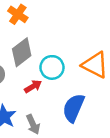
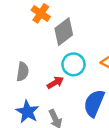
gray diamond: (22, 52) -> (64, 32), moved

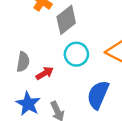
red arrow: (55, 83) -> (45, 73), moved

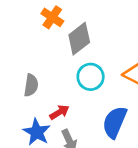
red arrow: (45, 73) -> (59, 112), moved

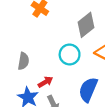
gray diamond: (79, 39) -> (86, 25), moved

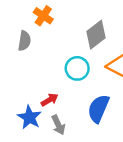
gray semicircle: (23, 61) -> (24, 41), moved

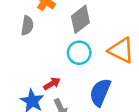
gray diamond: (96, 35) -> (80, 19), moved

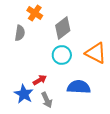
blue semicircle: (100, 92) -> (79, 87), turned 70

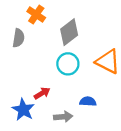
blue semicircle: (79, 87) -> (88, 101), size x0.6
gray arrow: (47, 100) -> (63, 117), moved, turned -70

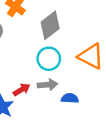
gray arrow: (63, 117) -> (48, 85), moved

